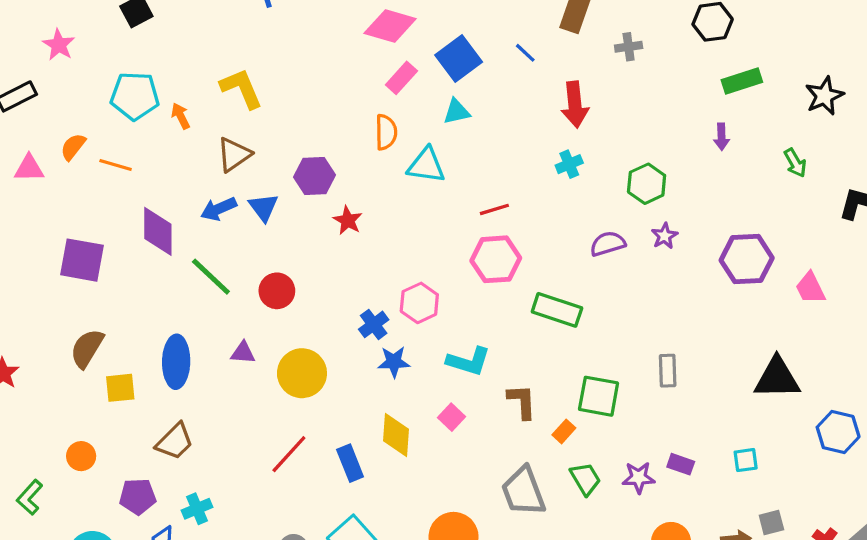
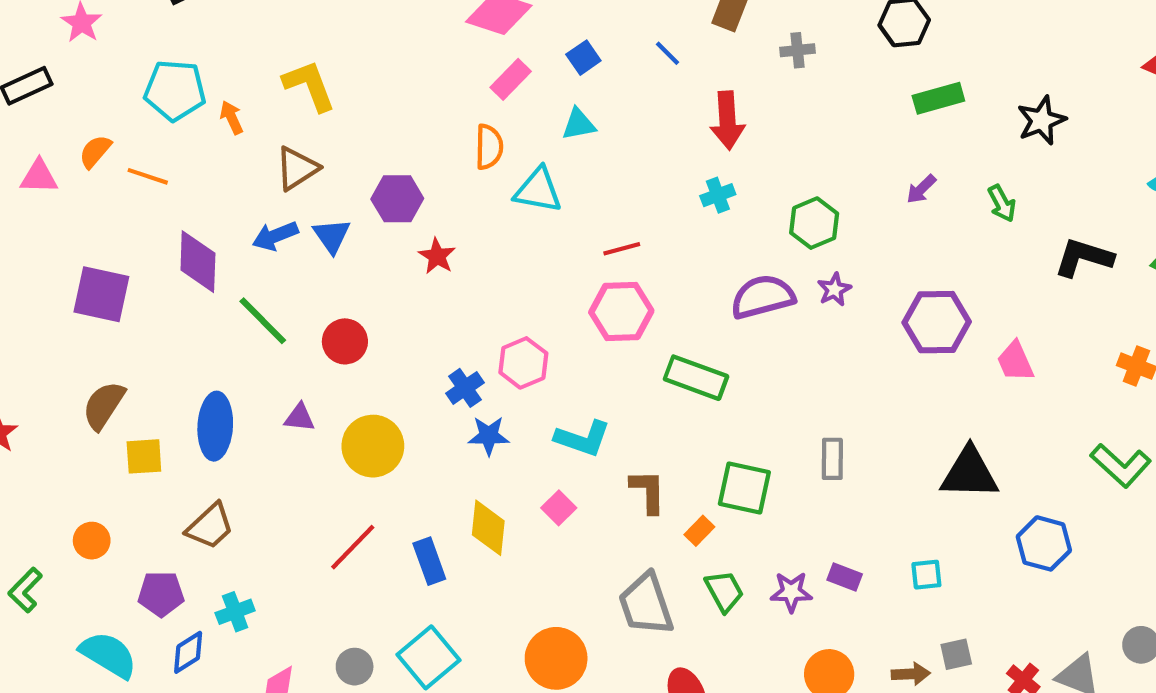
blue square: (459, 59) -> (583, 58), size x0.6
purple arrow: (721, 137) -> (921, 189), moved, turned 45
purple semicircle: (608, 244) -> (763, 297), size x1.4

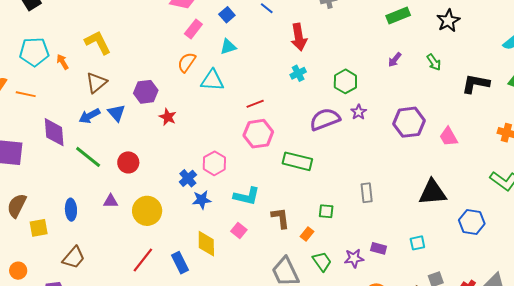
orange semicircle: (489, 147) -> (187, 62), turned -140
blue ellipse: (215, 426) -> (71, 210), size x0.7
green square: (744, 488) -> (326, 211), size x0.6

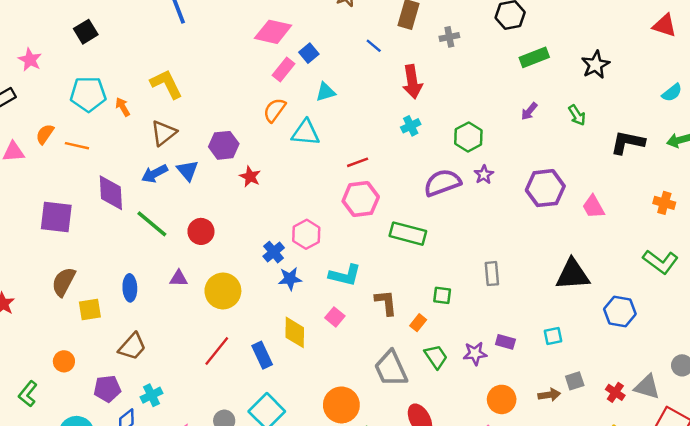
blue square: (227, 15) -> (309, 53), moved

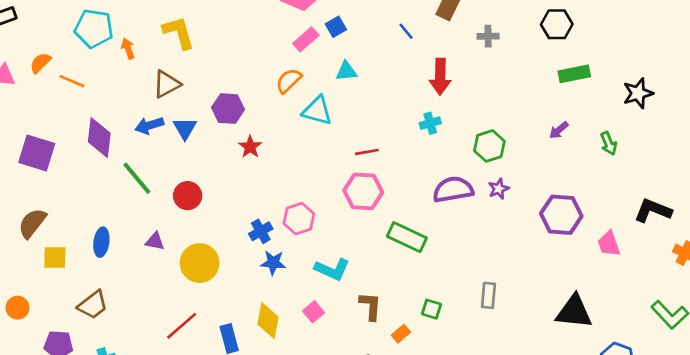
black L-shape: (628, 142) -> (653, 211), moved

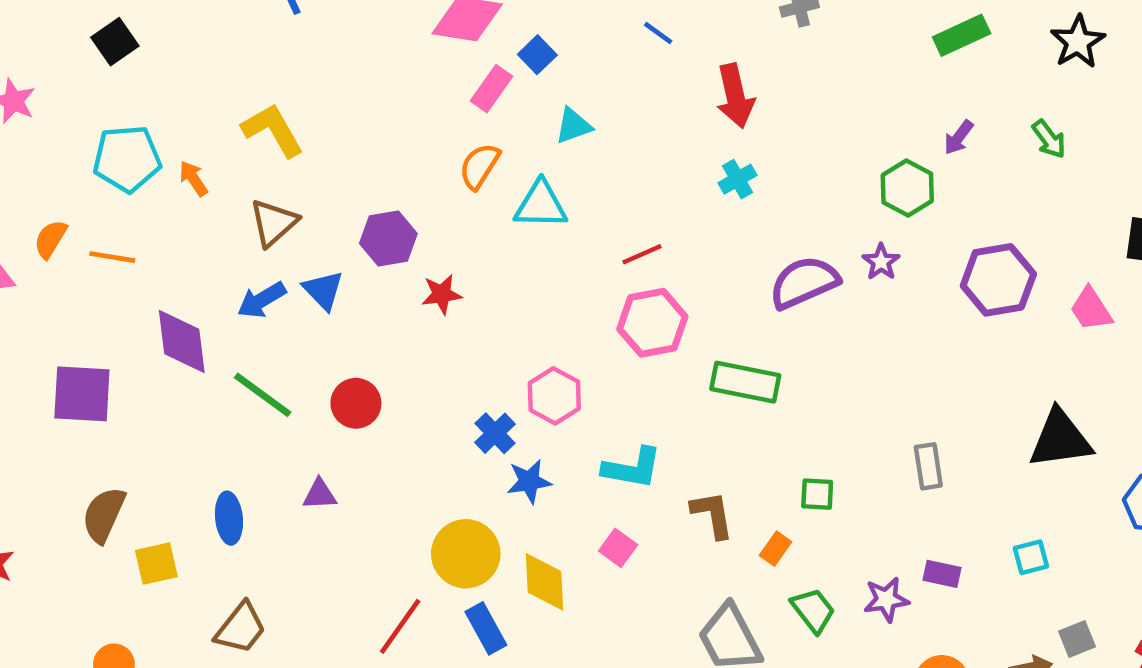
green hexagon: (489, 146) -> (907, 188), moved
red star: (250, 147) -> (442, 294), turned -30
yellow circle: (200, 263) -> (466, 554), moved
gray rectangle: (488, 295) -> (928, 466), moved

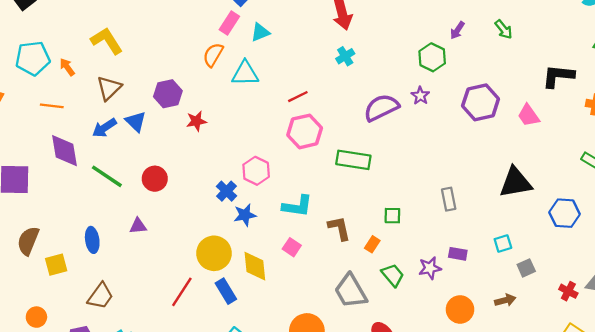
pink rectangle: (492, 89) -> (229, 23), moved
orange line: (112, 257) -> (52, 106), moved
gray square: (1077, 639) -> (526, 268), moved

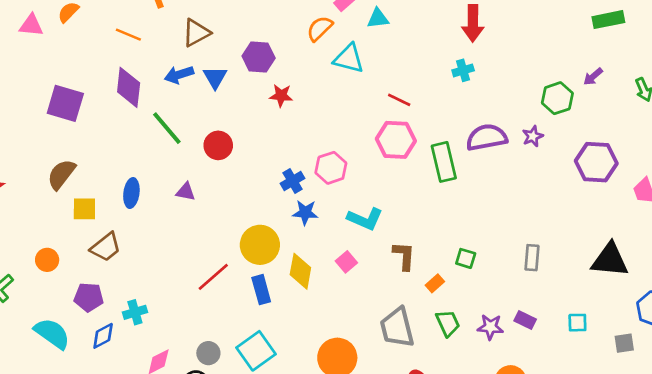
red line: (298, 97) -> (399, 100), turned 36
green rectangle: (353, 160) -> (444, 162), moved, turned 52
gray square: (526, 268) -> (624, 343), moved
brown trapezoid: (100, 296) -> (106, 247), moved

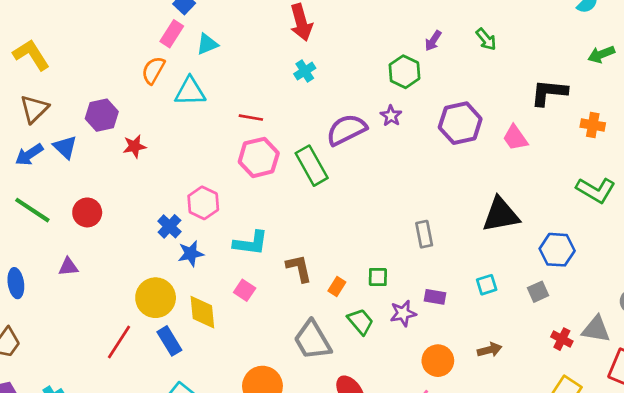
green square: (466, 258) -> (378, 277), moved

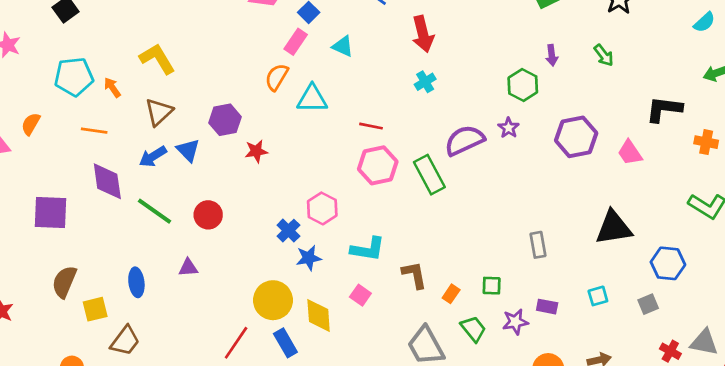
purple arrow: (433, 41) -> (552, 55), turned -42
cyan triangle: (207, 44) -> (343, 46), moved, turned 45

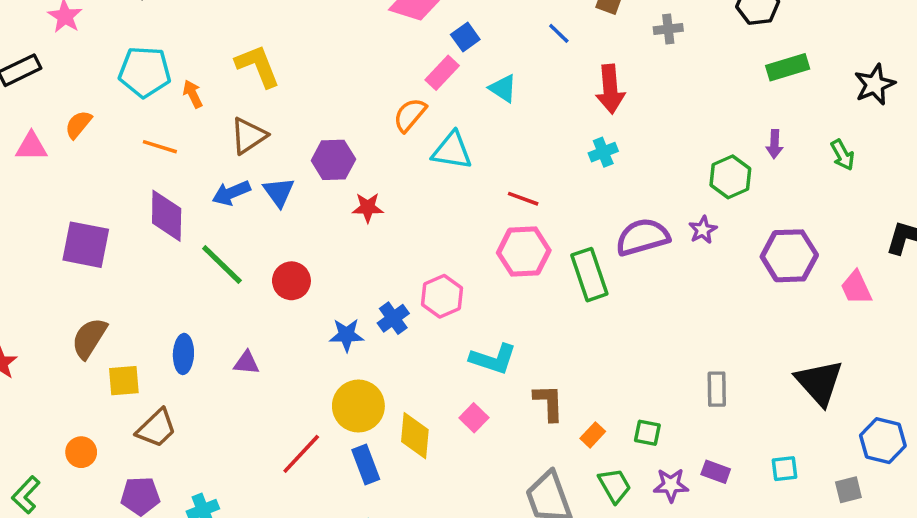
black triangle: (614, 228) -> (819, 382), turned 48
blue star: (309, 258) -> (347, 335), moved
purple triangle: (188, 268) -> (246, 363), moved

